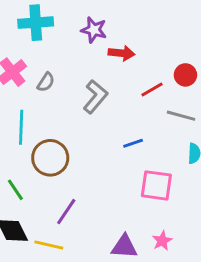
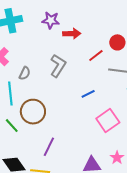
gray semicircle: (46, 82) -> (25, 73), moved
pink square: (156, 185) -> (108, 120), turned -35
green line: (15, 190) -> (12, 126), moved

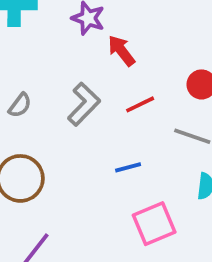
red arrow: (72, 34) -> (121, 51), turned -138
red line: (96, 55) -> (140, 104), moved

